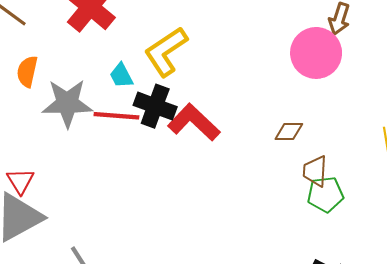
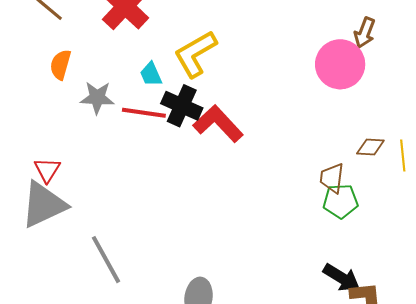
gray star: (67, 103) -> (97, 98), size x0.7
brown diamond: (289, 132) -> (370, 147), moved

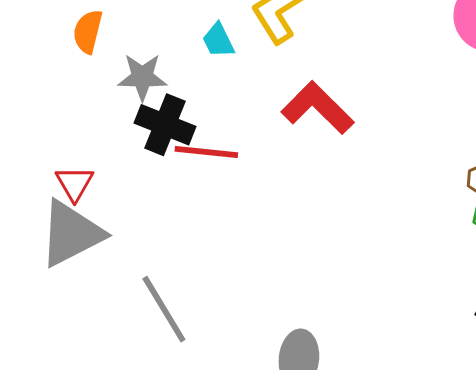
black cross: (182, 106) -> (165, 125), moved
red line: (144, 113) -> (206, 152), moved

